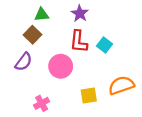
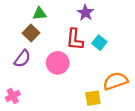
purple star: (80, 13) -> (85, 13), moved
yellow square: (89, 95) -> (93, 98), moved
pink cross: (42, 103) -> (13, 96), moved

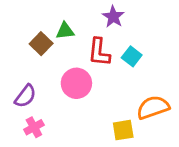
green triangle: (39, 14) -> (65, 31), moved
purple semicircle: (22, 59) -> (25, 96), moved
pink cross: (13, 96) -> (34, 127), moved

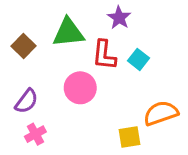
green triangle: (65, 31) -> (68, 33), size x1.6
brown square: (41, 44) -> (24, 46), moved

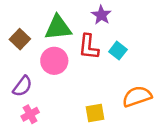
pink circle: (80, 88) -> (54, 61), moved
yellow square: (130, 137) -> (95, 113), moved

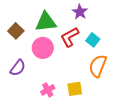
red L-shape: (89, 47) -> (70, 37), turned 55
orange semicircle: (137, 96) -> (98, 66), moved, turned -50
pink cross: (30, 114) -> (48, 90), moved

